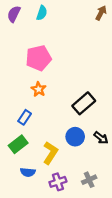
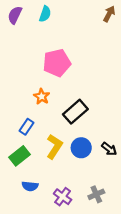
pink pentagon: (39, 58) -> (57, 63), moved
black rectangle: (84, 103) -> (75, 112), moved
yellow L-shape: (50, 153) -> (54, 147), moved
purple cross: (58, 182) -> (63, 197), turned -35

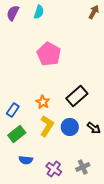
pink pentagon: (57, 63) -> (49, 54), turned -30
orange star: (42, 97) -> (43, 102), moved
black rectangle: (75, 112) -> (77, 96), moved
blue rectangle: (26, 127) -> (13, 110), moved

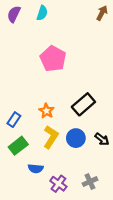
blue semicircle: (26, 160) -> (36, 169), moved

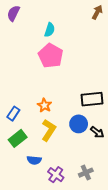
cyan semicircle: (42, 13) -> (50, 30), moved
black rectangle: (83, 104) -> (92, 99), moved, turned 35
blue circle: (76, 138) -> (79, 124), moved

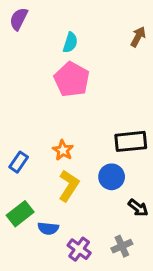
brown arrow: (97, 12) -> (138, 37), moved
black arrow: (97, 132) -> (138, 208), moved
green rectangle: (18, 138) -> (20, 214), moved

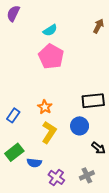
cyan semicircle: (70, 43) -> (50, 30), turned 40

